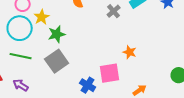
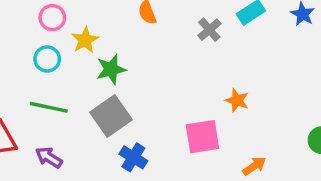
cyan circle: (20, 28) -> (47, 59), size x0.6
blue cross: (88, 85) -> (133, 157), moved

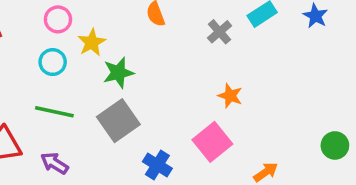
orange star: (237, 100) -> (230, 96), moved
pink square: (202, 137) -> (212, 142), turned -30
blue cross: (133, 157) -> (157, 165), moved

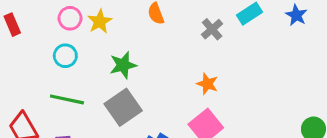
yellow star: (92, 42) -> (100, 21), moved
orange star: (230, 96) -> (207, 84), moved

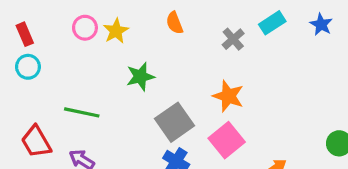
cyan circle: (65, 56) -> (28, 67), moved
orange star: (207, 84) -> (228, 96), size x1.4
gray square: (123, 107) -> (175, 122), moved

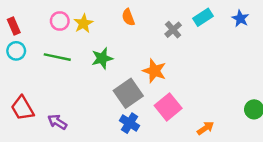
orange star: (228, 96) -> (154, 71), moved
green line: (82, 112) -> (57, 57), moved

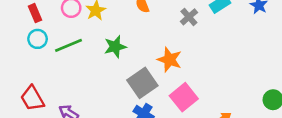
red rectangle: (14, 26) -> (35, 13), moved
cyan circle: (16, 51) -> (38, 39), moved
green line: (57, 57) -> (69, 45), turned -35

